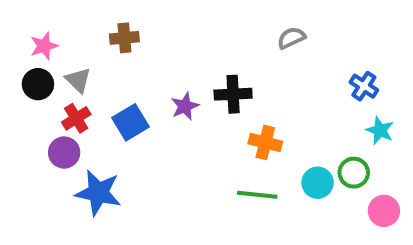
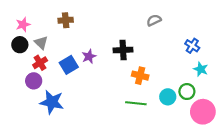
purple star: (185, 106) -> (89, 56), moved
pink circle: (384, 211) -> (203, 112), size x1.5

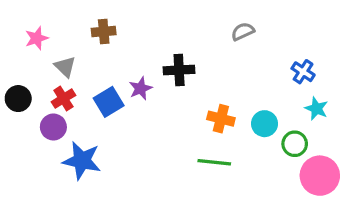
black circle: (20, 45) -> (18, 99), moved
black cross: (123, 50) -> (179, 70), moved
cyan circle: (168, 97) -> (265, 124), moved

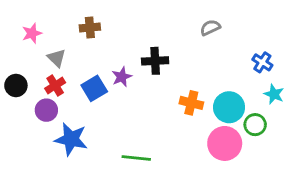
cyan circle: (265, 124) -> (229, 107), size x1.4
green line: (214, 162) -> (136, 158), moved
pink circle: (320, 176) -> (225, 143), moved

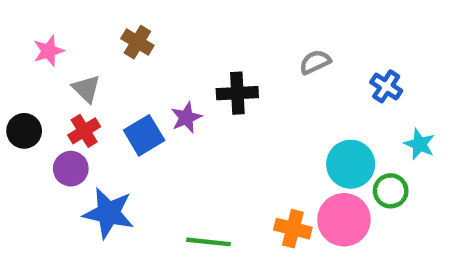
brown cross: (90, 28) -> (137, 42), turned 36
gray semicircle: (210, 28) -> (315, 62), moved
blue cross: (262, 62) -> (386, 86), moved
orange cross: (191, 103) -> (293, 229), moved

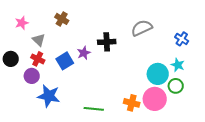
gray semicircle: (315, 62) -> (142, 28), size x1.5
blue cross: (386, 86) -> (182, 39), moved
red cross: (84, 131) -> (38, 59), turned -32
cyan star: (419, 144) -> (178, 65), moved

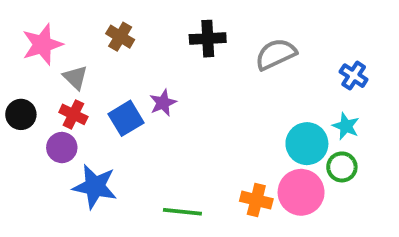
pink star: (22, 23) -> (42, 44), size x1.5
black cross: (107, 42) -> (208, 39), moved

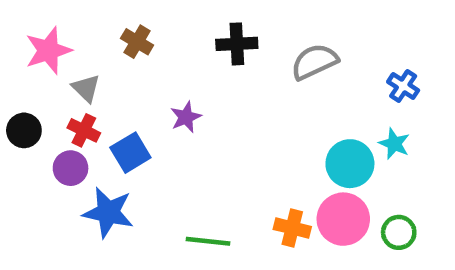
blue square: (126, 118) -> (130, 153), moved
green circle: (342, 167) -> (399, 232), moved

